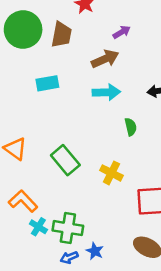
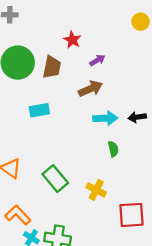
purple arrow: (122, 32) -> (97, 60), moved
cyan arrow: (106, 92) -> (105, 118), moved

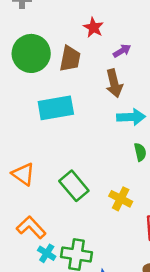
brown arrow: (91, 89) -> (114, 83), turned 100
cyan rectangle: (39, 110) -> (56, 108), size x1.5

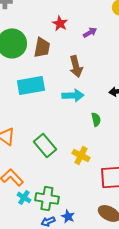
purple arrow: (122, 51) -> (90, 32), moved
cyan arrow: (131, 117) -> (73, 95), moved

